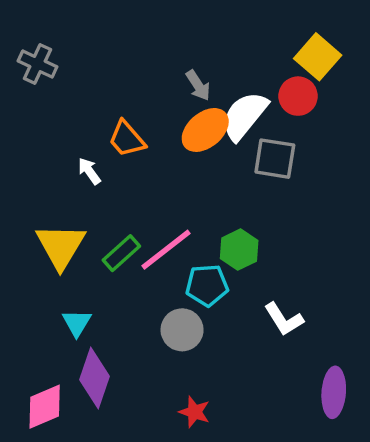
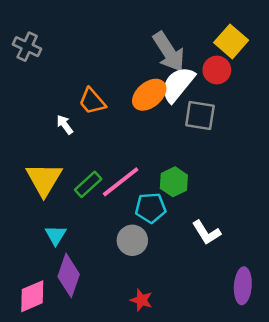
gray arrow: (198, 85) -> (169, 52), moved, size x1.8

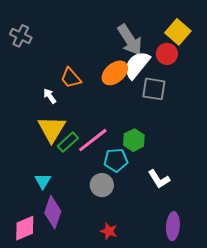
yellow triangle: (44, 179) -> (52, 129), moved
purple ellipse: (243, 286) -> (173, 226), moved

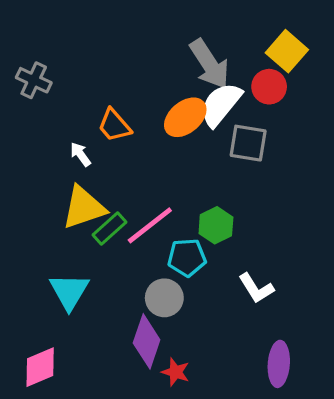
gray cross: (21, 36) -> (34, 80), moved
yellow triangle: (52, 129) -> (84, 208), turned 40
cyan triangle: (43, 181) -> (69, 291), size x1.5
purple diamond: (53, 212) -> (147, 341), moved

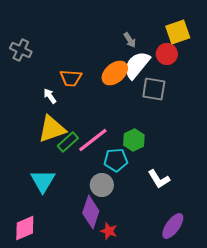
yellow square: (287, 51) -> (178, 32), turned 30
gray arrow: (209, 64) -> (130, 40), size x0.5
orange trapezoid: (114, 125) -> (71, 78), turned -45
purple ellipse: (279, 364) -> (173, 226), turned 32

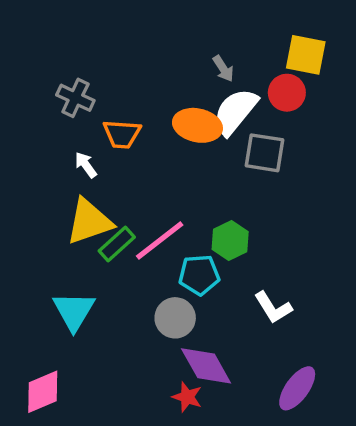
yellow square: (178, 32) -> (306, 55), turned 30
gray cross: (21, 50) -> (75, 98), moved
orange ellipse: (115, 73) -> (197, 125), turned 52
purple diamond: (91, 212) -> (206, 366), moved, turned -48

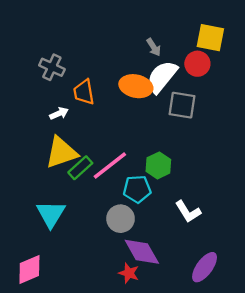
orange trapezoid: (122, 134) -> (84, 92), turned 76
white arrow: (86, 165) -> (59, 113), turned 102

